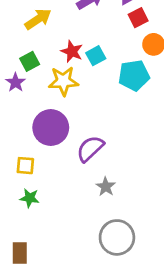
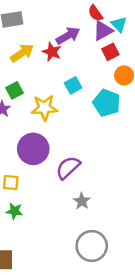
red star: (72, 51) -> (52, 52), moved
cyan pentagon: (134, 75) -> (107, 103), turned 30

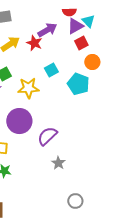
red semicircle: (95, 13) -> (69, 12), turned -56
gray circle: (92, 246) -> (75, 201), moved, size x0.6

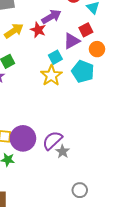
purple triangle: (75, 26) -> (72, 41), moved
yellow star: (28, 88) -> (51, 75), moved, turned -30
purple circle: (19, 121) -> (23, 138), moved
purple semicircle: (47, 136) -> (52, 140), moved

